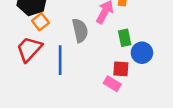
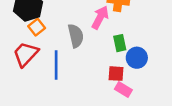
pink rectangle: (112, 84) -> (123, 89), moved

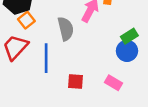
green rectangle: (120, 43) -> (129, 36), moved, turned 70
red square: (116, 74) -> (75, 82), moved

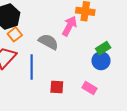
gray semicircle: (66, 29) -> (48, 42), turned -48

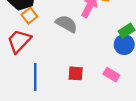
blue line: (32, 67) -> (35, 77), moved

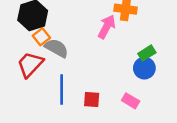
gray semicircle: (66, 24) -> (56, 48), moved
blue line: (35, 77) -> (62, 89), moved

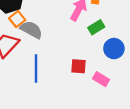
green rectangle: (147, 53) -> (96, 27), moved
red square: (92, 100) -> (79, 66), moved

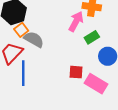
blue line: (36, 69) -> (23, 73), moved
pink rectangle: (101, 79) -> (96, 84), size x1.5

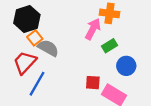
blue line: (23, 73) -> (37, 84), turned 30

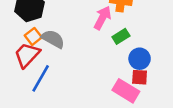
orange square: (35, 38) -> (33, 36), moved
red square: (93, 83) -> (140, 77), moved

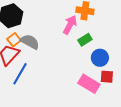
red square: (140, 77) -> (107, 77), moved

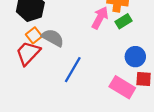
green rectangle: (85, 40) -> (124, 21), moved
blue line: (20, 74) -> (73, 70), moved

